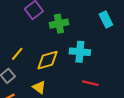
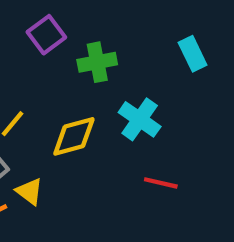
cyan cross: (80, 52) -> (140, 119), turned 30
yellow triangle: (39, 87) -> (29, 191), moved

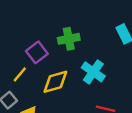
purple square: (46, 35) -> (37, 52), moved

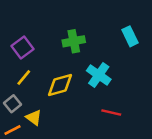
purple square: (37, 52) -> (23, 48), moved

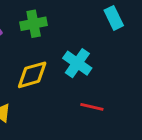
green cross: (74, 41) -> (34, 24), moved

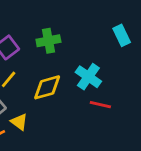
red line: (92, 107) -> (100, 105), moved

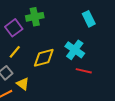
cyan rectangle: (122, 35) -> (89, 19), moved
green cross: (48, 41) -> (35, 17), moved

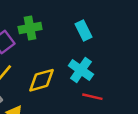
cyan rectangle: (89, 19) -> (83, 31), moved

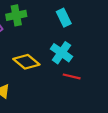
yellow diamond: (41, 80) -> (26, 62), turned 55

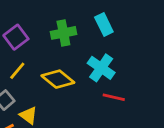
green cross: (16, 15) -> (63, 33), moved

